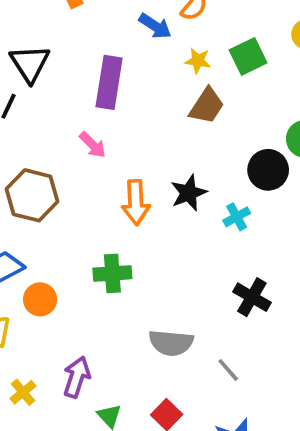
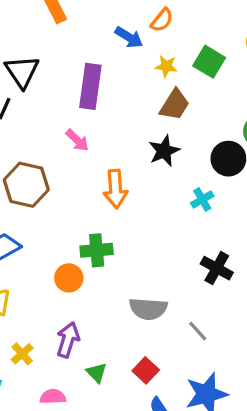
green square: (248, 56) -> (209, 62), turned -32
black star: (189, 193) -> (164, 151), moved
orange circle: (40, 299) -> (69, 278), moved

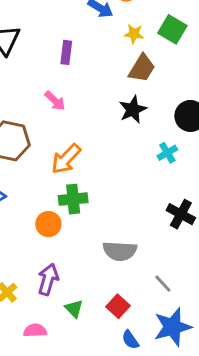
purple rectangle: (90, 86) -> (66, 52), size x0.6
orange arrow: (115, 189) -> (66, 159), moved, turned 48
gray line: (198, 331) -> (163, 284), moved

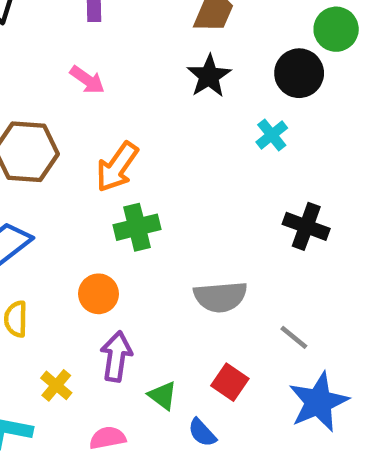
orange circle: (48, 224) -> (98, 294), moved
blue semicircle: (130, 340) -> (202, 433), moved

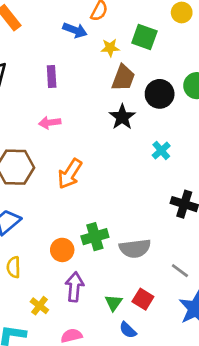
black circle: (299, 73) -> (160, 94), moved
pink arrow: (87, 80) -> (50, 123), turned 140
green cross: (137, 227) -> (95, 237), moved
green triangle: (163, 396) -> (114, 303), moved, turned 30

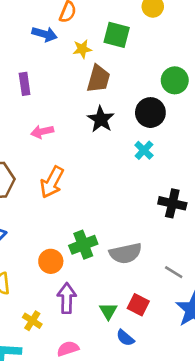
black circle: (160, 94) -> (150, 113), moved
pink arrow: (50, 123) -> (42, 132), moved

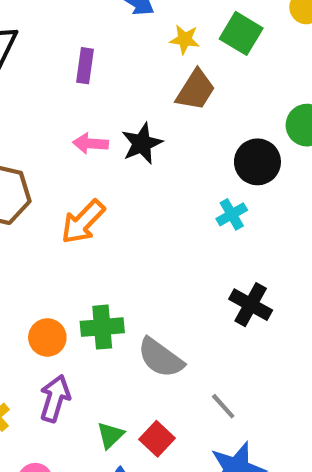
black star: (101, 119) -> (142, 143), moved
gray semicircle: (126, 253) -> (161, 358), turned 32

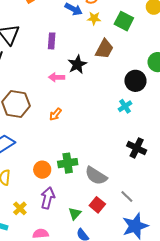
yellow star: (185, 39) -> (94, 18), moved
black star: (142, 143) -> (77, 64), moved
orange arrow: (83, 222) -> (55, 114), size x0.6
red square: (157, 439) -> (97, 205), moved

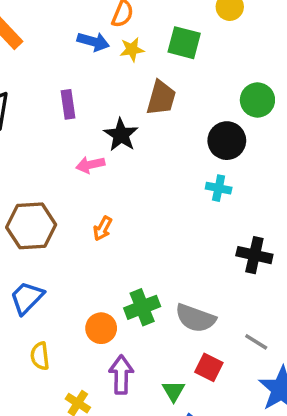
cyan cross: (125, 106) -> (219, 188), turned -32

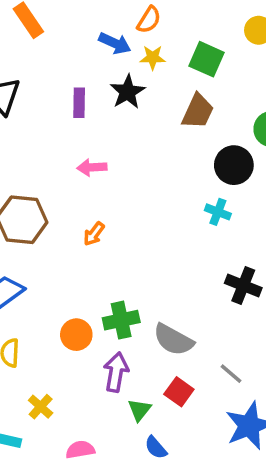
brown trapezoid: (161, 98) -> (198, 111), moved
black star: (121, 135) -> (128, 92), moved
purple arrow: (121, 375) -> (116, 372), moved

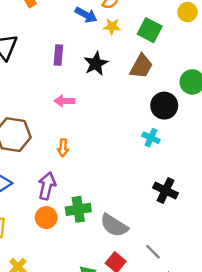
black star: (128, 92) -> (96, 64), moved
orange arrow: (94, 234) -> (63, 148), turned -36
purple arrow: (116, 372) -> (47, 186), moved

